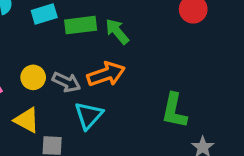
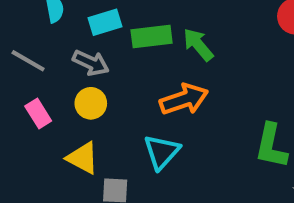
gray arrow: (66, 82) -> (91, 63), moved

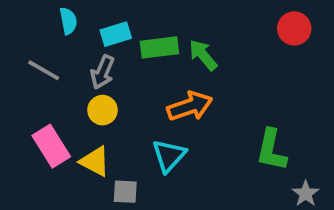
gray arrow: (91, 63) -> (102, 72), turned 88
pink rectangle: (38, 113) -> (51, 146), moved, size x1.5

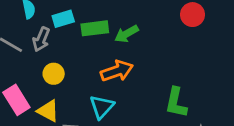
green arrow: (203, 55) -> (126, 34), turned -80
gray arrow: (102, 72) -> (41, 39), moved

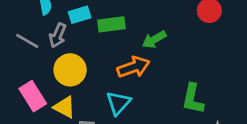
green arrow: (126, 34) -> (154, 40), moved
yellow circle: (54, 74) -> (70, 70), size x1.5

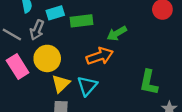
pink rectangle: (33, 96) -> (18, 66), moved
yellow triangle: (65, 107) -> (61, 84), moved, turned 48

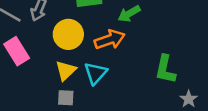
yellow circle: (47, 58) -> (68, 34), moved

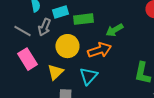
yellow triangle: (66, 71) -> (55, 72), moved

